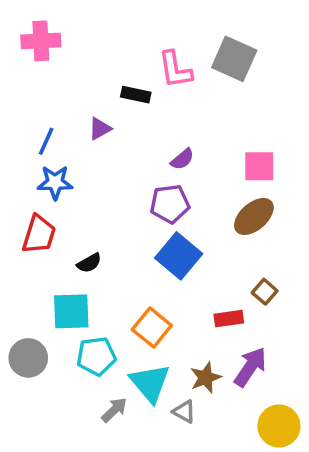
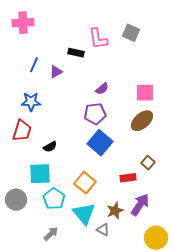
gray square: (234, 59) -> (131, 33), size x0.7
blue line: (46, 141) -> (34, 65), moved
cyan pentagon: (96, 356) -> (54, 199), turned -30
gray arrow: (114, 410) -> (51, 234), moved

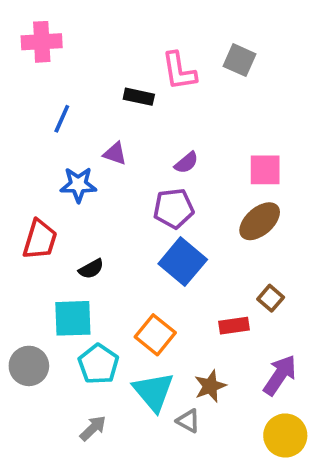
purple triangle: (56, 72) -> (115, 153), moved, turned 48
blue star: (31, 102) -> (78, 185), moved
purple arrow: (140, 205) -> (280, 375), moved

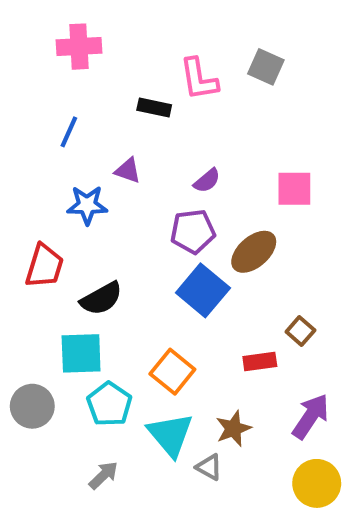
pink cross: (42, 42) -> (79, 47), moved
brown ellipse: (260, 221) -> (254, 252), moved
black semicircle: (91, 269) -> (101, 298), size x1.5

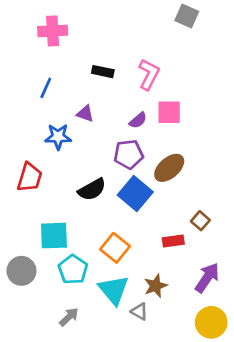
gray square: (266, 67) -> (187, 16), moved
pink L-shape: (199, 79) -> (149, 74), moved, turned -144
pink square: (294, 189) -> (169, 112), moved
black semicircle: (101, 298) -> (92, 190), moved

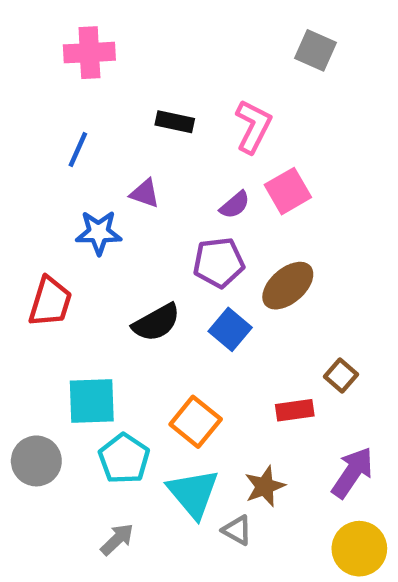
gray square: (187, 16) -> (316, 50), moved
pink square: (169, 112) -> (288, 191), turned -30
blue square: (135, 194) -> (230, 329), size x0.7

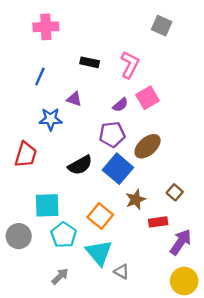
blue square: (230, 329) -> (118, 169), size x1.4
red rectangle: (295, 410) -> (158, 222), moved
brown star: (265, 486) -> (136, 199), moved

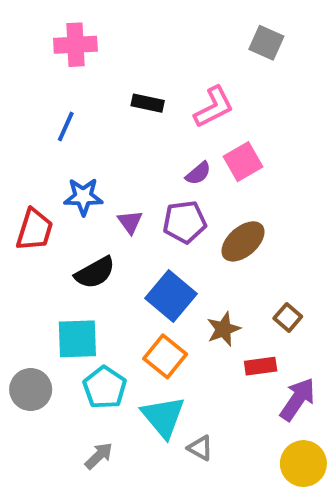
pink L-shape: (130, 65) -> (214, 107), turned 36
purple triangle: (74, 99) -> (130, 222), moved, turned 35
red trapezoid: (26, 155) -> (35, 230), moved
black semicircle: (80, 165) -> (95, 273), moved
blue square: (118, 169) -> (171, 296), moved

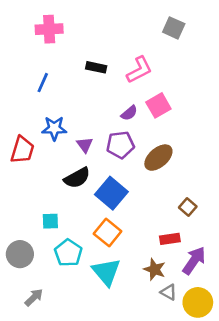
black semicircle: (95, 273) -> (77, 178), moved
brown star: (224, 329) -> (155, 269), moved, turned -30
cyan square: (77, 339) -> (50, 221), size x0.6
gray triangle: (200, 448) -> (169, 292), moved
gray arrow: (99, 456) -> (34, 297), moved

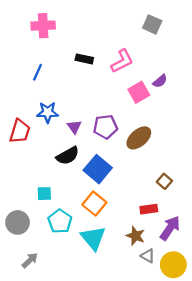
purple semicircle: (129, 113) -> (160, 81), moved

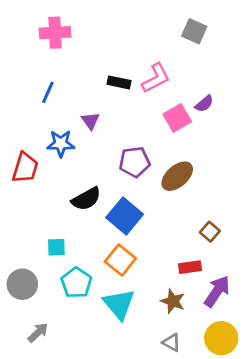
black rectangle: (84, 59) -> (119, 82), moved
purple triangle: (74, 127) -> (91, 121), moved
gray triangle: (148, 256) -> (172, 342), moved

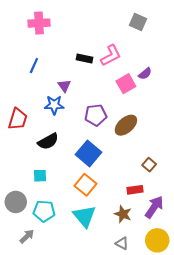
blue star: (61, 144) -> (54, 105), moved
black semicircle: (86, 199) -> (48, 141), moved
cyan pentagon: (76, 283) -> (44, 211), moved, turned -30

